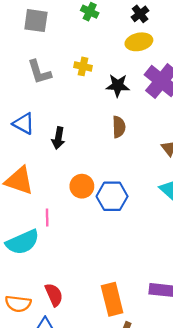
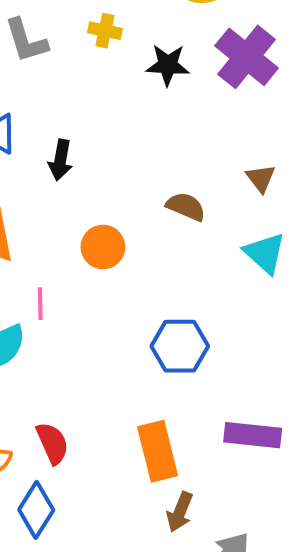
brown semicircle: (119, 127) -> (186, 207), moved, turned -65
blue hexagon: (112, 196) -> (180, 346), moved

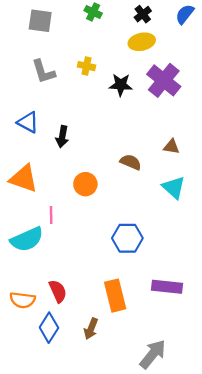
brown triangle: (261, 178) -> (171, 147), turned -42
brown arrow: (180, 512) -> (91, 329), moved

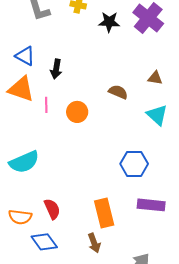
orange triangle: (24, 179) -> (21, 89), moved
pink line: (51, 215) -> (46, 105), moved
blue hexagon: (127, 238) -> (134, 164), moved
blue diamond: (49, 328) -> (44, 242), turned -68
brown arrow: (91, 329) -> (94, 243), moved, turned -42

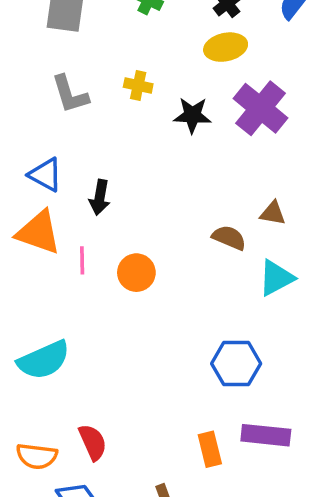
brown semicircle: (118, 92) -> (229, 238), moved
cyan triangle: (157, 115) -> (276, 278), turned 50
orange rectangle: (104, 213) -> (210, 449), moved, size x0.7

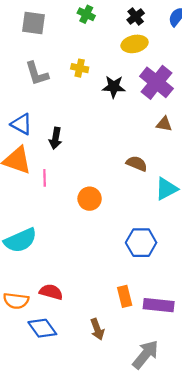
brown triangle: (273, 213) -> (164, 124), moved
orange circle: (136, 273) -> (90, 199), moved
purple rectangle: (266, 435) -> (159, 305), moved
red semicircle: (93, 442) -> (51, 292), turned -50

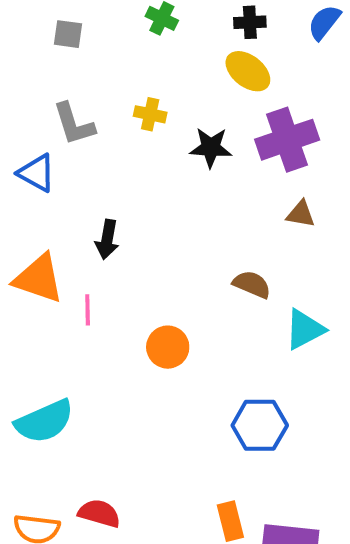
black cross: (136, 16) -> (250, 22), turned 35
gray square: (34, 23) -> (68, 34), size x0.7
yellow ellipse: (135, 44) -> (248, 71), turned 50
purple cross: (156, 82) -> (287, 140), turned 32
blue triangle: (21, 124) -> (37, 173), moved

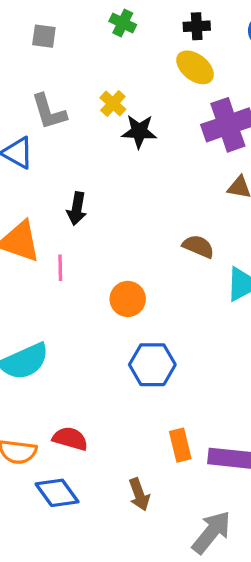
yellow cross: (150, 114) -> (113, 103), turned 30
black star: (211, 148) -> (139, 131), moved
blue hexagon: (260, 425) -> (152, 365), moved

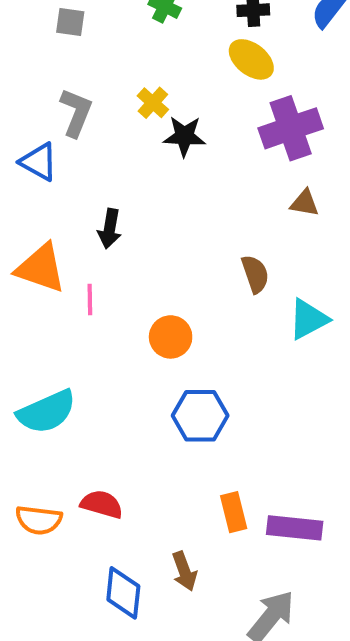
gray L-shape: (49, 112) -> (76, 113), turned -141
brown semicircle: (198, 246) -> (255, 274), turned 48
blue diamond: (57, 493) -> (123, 593), moved, turned 42

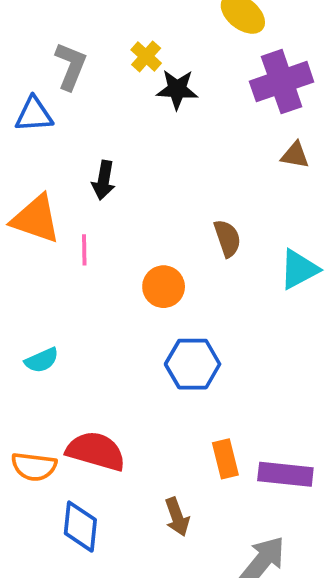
blue triangle: (39, 162) -> (34, 114), turned -33
brown semicircle: (255, 274) -> (227, 238), moved
cyan semicircle: (47, 412) -> (42, 360), size x0.6
red semicircle: (102, 504) -> (96, 451), size x1.4
blue diamond: (123, 593) -> (80, 527), moved

